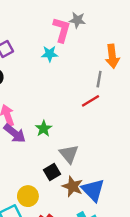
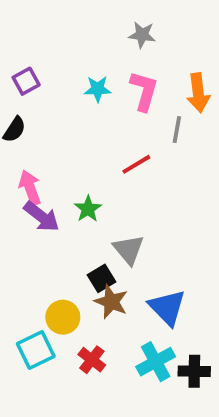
pink L-shape: (62, 30) -> (144, 91), moved
red line: (91, 101) -> (136, 164), moved
brown star: (73, 186) -> (111, 302), moved

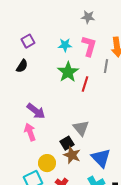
red line: (136, 164) -> (85, 84), turned -42
pink arrow: (30, 188) -> (30, 132), moved
green star: (88, 209) -> (68, 72), moved, size x1.5

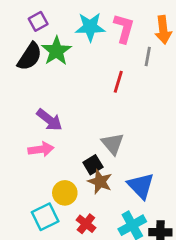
cyan star: (65, 45) -> (90, 27), size x1.5
black semicircle: (22, 66) -> (30, 57), size x1.5
green star: (68, 72) -> (56, 51), moved
pink arrow: (30, 132) -> (41, 149), turned 102

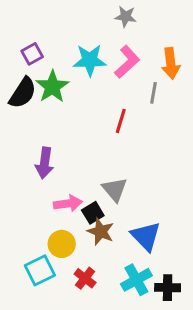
pink L-shape: (124, 28) -> (127, 62), turned 32
purple arrow: (49, 120) -> (45, 163), turned 60
pink arrow: (41, 149) -> (68, 203), moved

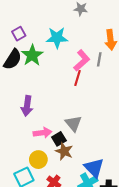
pink L-shape: (127, 62) -> (82, 60), moved
blue triangle: (146, 236) -> (94, 168), moved

